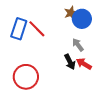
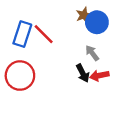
red arrow: (84, 64) -> (99, 76), turned -42
red circle: (26, 77) -> (20, 76), moved

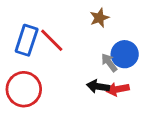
blue circle: (97, 22) -> (125, 54), moved
black arrow: (83, 73) -> (98, 86), turned 126

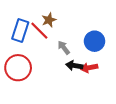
brown star: (99, 18) -> (49, 20), moved
gray arrow: (109, 63) -> (64, 48), moved

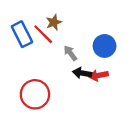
blue rectangle: (20, 31) -> (22, 34), turned -45
red circle: (18, 68) -> (35, 94), moved

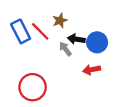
brown star: (54, 22) -> (60, 20), moved
black arrow: (82, 73) -> (76, 39), moved

